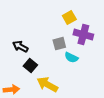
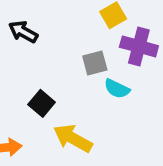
black arrow: (20, 47) -> (23, 32), moved

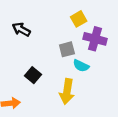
yellow arrow: (73, 138) -> (67, 91), moved, turned -110

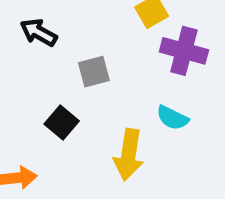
gray square: (67, 49) -> (94, 72), moved
cyan semicircle: (81, 66) -> (172, 118), moved

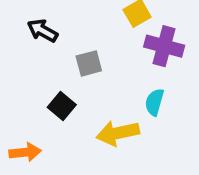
cyan semicircle: (172, 118) -> (154, 102), turned 80
yellow arrow: (129, 155) -> (118, 133), turned 69

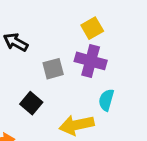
purple cross: (164, 46) -> (91, 61), moved

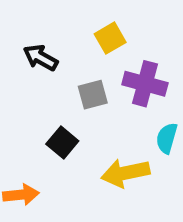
yellow square: (92, 28) -> (110, 38), moved

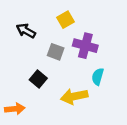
gray square: (93, 95) -> (56, 52), turned 35

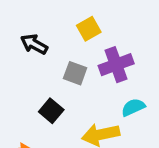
purple cross: (85, 46) -> (116, 65), turned -35
cyan semicircle: (98, 77) -> (133, 107), turned 49

